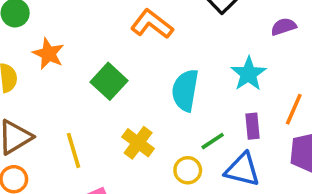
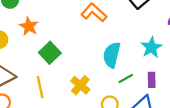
green square: (109, 81) -> (50, 53), moved
green line: (213, 141) -> (126, 78), moved

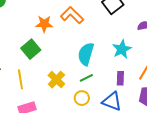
orange star: (29, 26) -> (44, 24), moved, turned -30
green line: (126, 78) -> (86, 78), moved

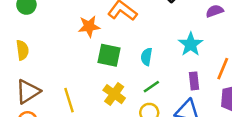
green square: (31, 49) -> (109, 55), moved, turned -30
cyan semicircle: (86, 54) -> (146, 57), size x0.6

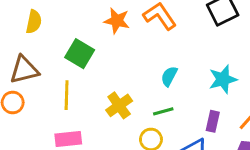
green square: (109, 55) -> (80, 54), moved

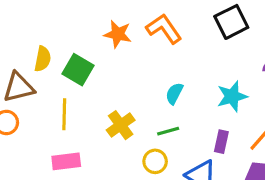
yellow semicircle: (34, 22) -> (43, 59), moved

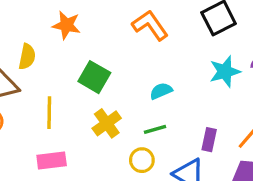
orange star: (118, 34) -> (66, 25), moved
green square: (78, 70) -> (94, 77), moved
cyan semicircle: (174, 93) -> (161, 91), turned 40
cyan star: (232, 96) -> (225, 72), moved

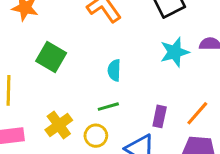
cyan semicircle: (161, 91) -> (114, 70), turned -65
yellow cross: (107, 123) -> (59, 125), moved

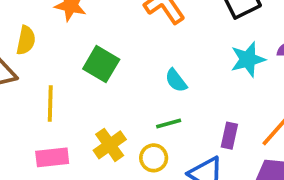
cyan semicircle: (114, 70) -> (176, 80), turned -40

